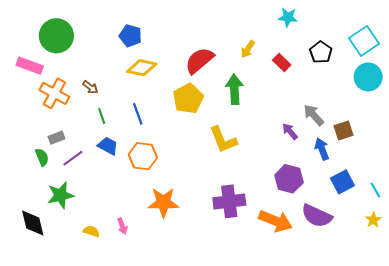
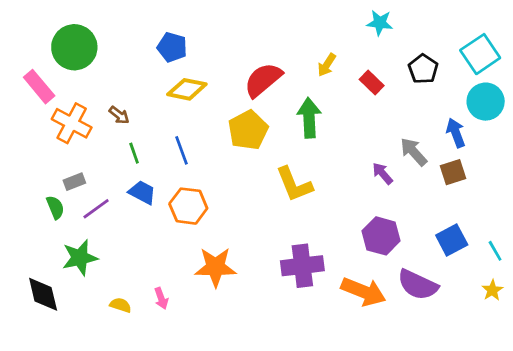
pink rectangle: (30, 66) -> (39, 87), turned 30
blue arrow: (322, 149) -> (456, 133), moved

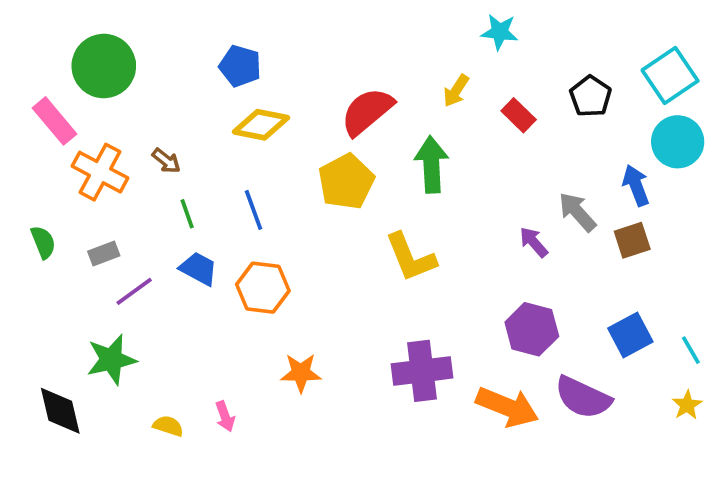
cyan star: (380, 23) -> (500, 32), moved
green semicircle: (55, 207) -> (43, 242), moved
orange star: (215, 267) -> (301, 373), size x0.7

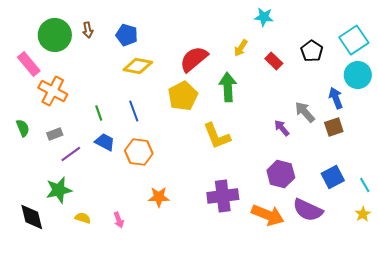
brown arrow: (166, 161) -> (88, 30), moved, turned 42
yellow semicircle: (168, 426) -> (83, 218), moved

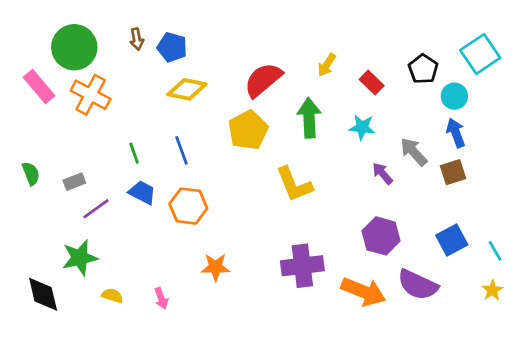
cyan star: (264, 17) -> (362, 127), moved
brown arrow: (88, 30) -> (137, 39), moved
cyan circle: (358, 75) -> (454, 96), moved, size x0.7
orange cross: (53, 91) -> (91, 95), moved

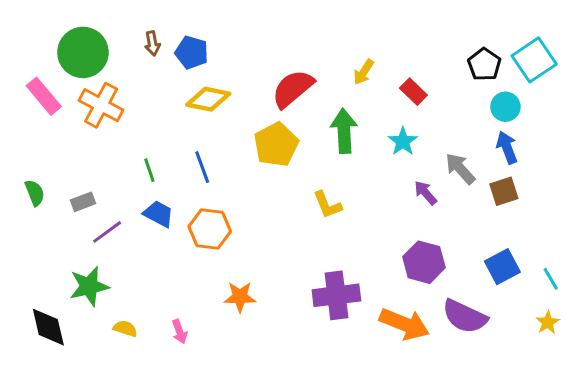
black pentagon: (423, 69) -> (484, 64), moved
cyan star: (362, 127) -> (403, 141), turned 30
yellow L-shape: (294, 184) -> (327, 205), size x0.7

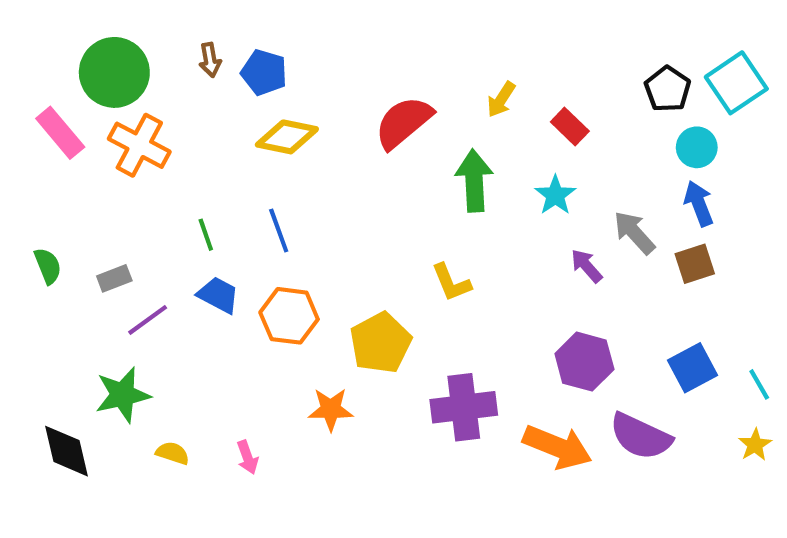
yellow pentagon: (276, 144) -> (381, 343), moved

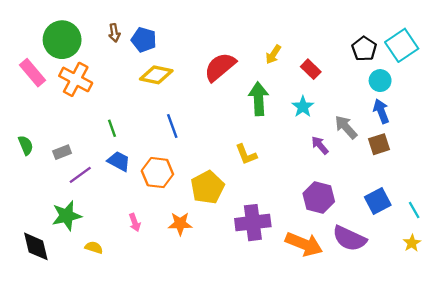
blue line: (279, 231) -> (172, 126), moved
pink arrow: (247, 457) -> (135, 223), moved

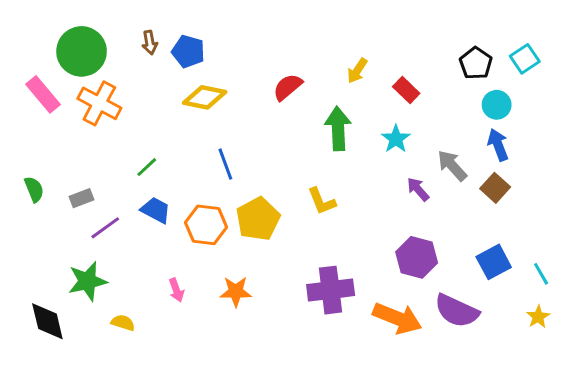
cyan square: (402, 45) -> (525, 59), size x0.7
red semicircle: (220, 67) -> (288, 87), size x0.7
green line: (112, 128) -> (147, 167), turned 66
brown square: (379, 144) -> (495, 188), turned -30
yellow pentagon: (207, 187) -> (258, 219), moved

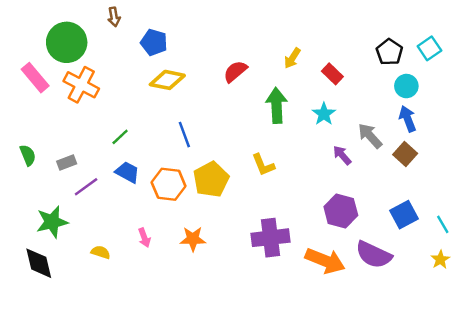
brown arrow: (150, 43) -> (114, 17), moved
green star: (87, 281) -> (52, 222), moved
yellow semicircle: (123, 323) -> (101, 252), moved

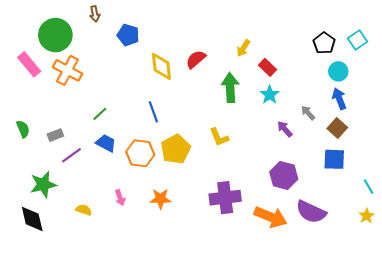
red rectangle: (332, 74) -> (268, 67), moved
yellow diamond: (167, 80) -> (161, 66), moved, turned 72
gray arrow: (370, 136) -> (308, 113), size x0.7
blue square: (404, 215) -> (334, 159), moved, turned 30

